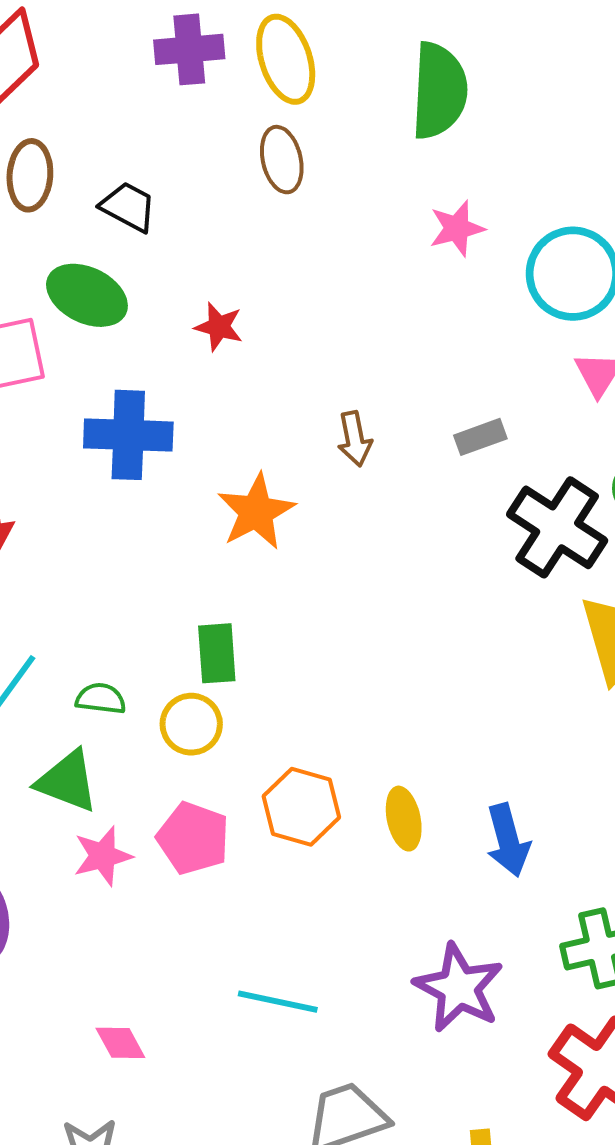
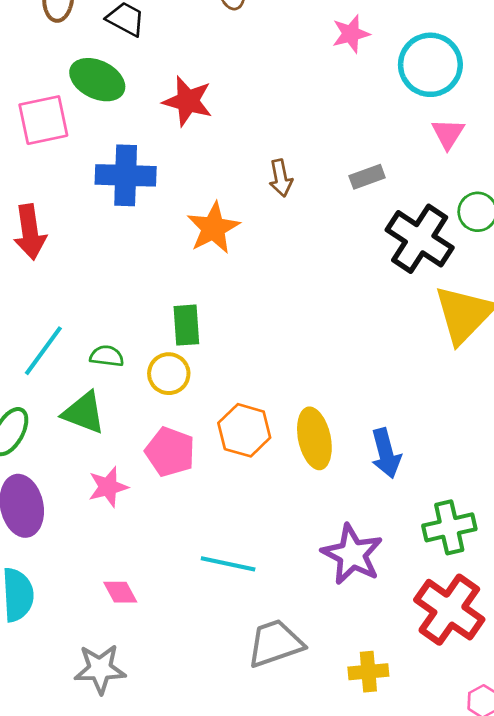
red star: (219, 327) -> (188, 101), size x1.5
yellow ellipse: (404, 819) -> (314, 438), size x1.4
pink star: (103, 856) -> (108, 487), moved

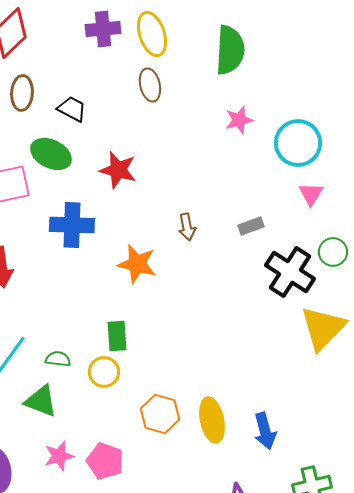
orange star: (213, 228) -> (137, 264), turned -30
pink pentagon: (170, 452) -> (105, 461), moved

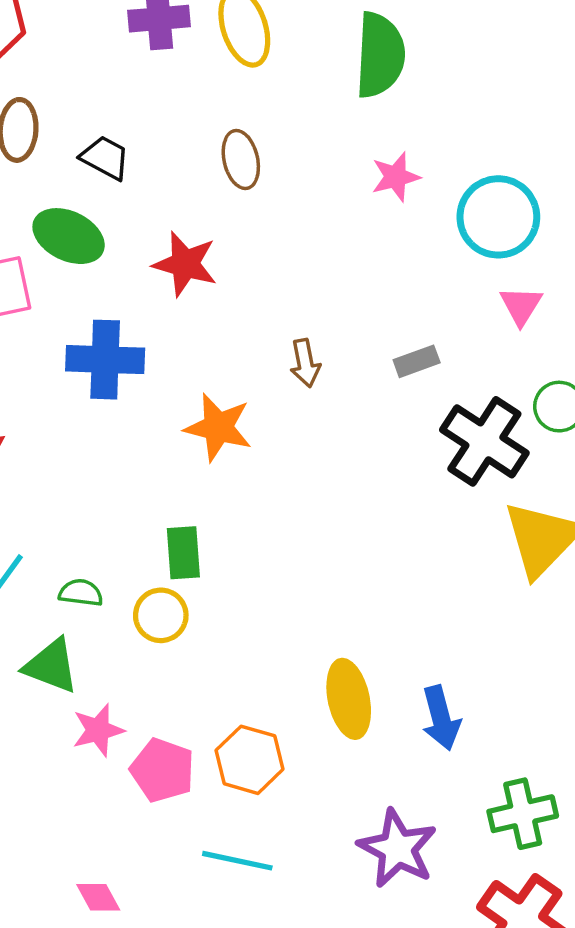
brown ellipse: (150, 85) -> (241, 160), moved
orange hexagon: (160, 414) -> (250, 760), moved
pink star: (59, 456) -> (98, 730), moved

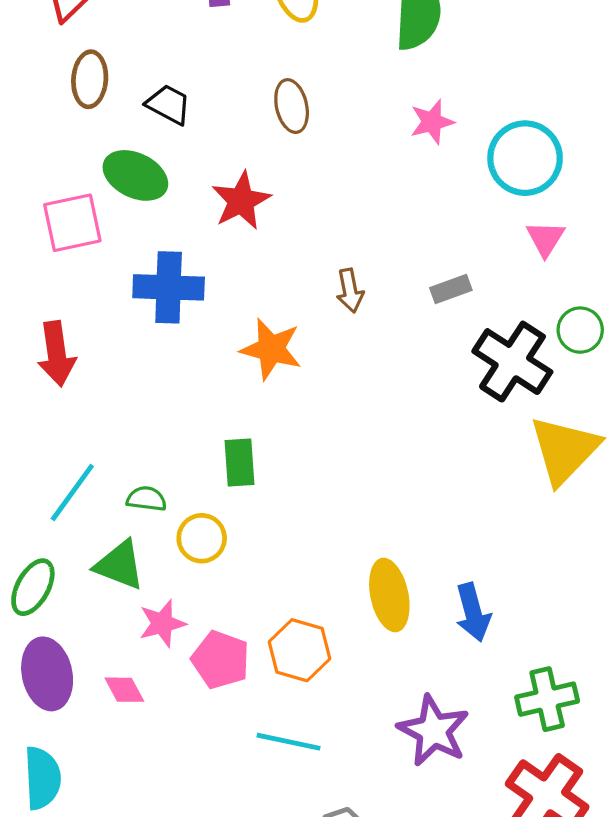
red star: (185, 264) -> (241, 201), turned 30
yellow circle: (161, 615) -> (202, 538), moved
pink diamond: (98, 897) -> (124, 690), moved

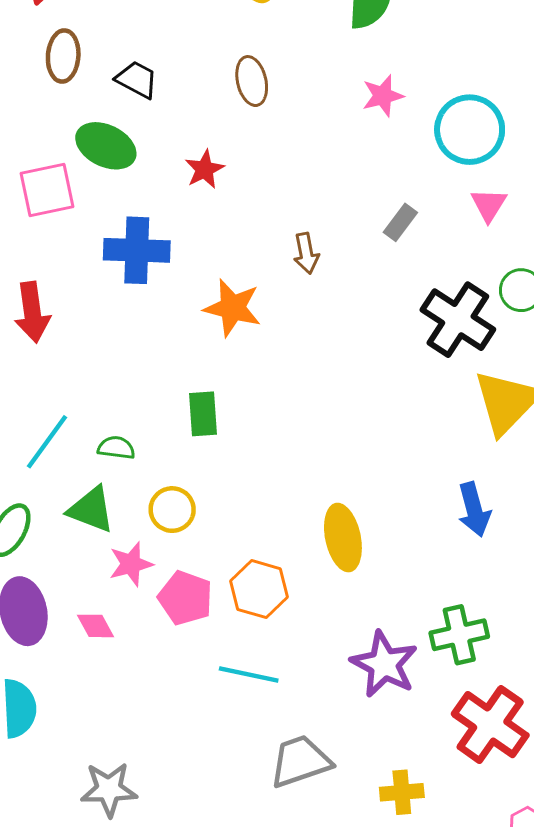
red star: (241, 201) -> (205, 169), size x0.7
gray rectangle: (451, 289) -> (400, 222), moved, turned -33
yellow circle: (202, 538) -> (172, 510), moved
blue arrow: (473, 612) -> (474, 510), moved
green cross: (547, 699) -> (459, 635), moved

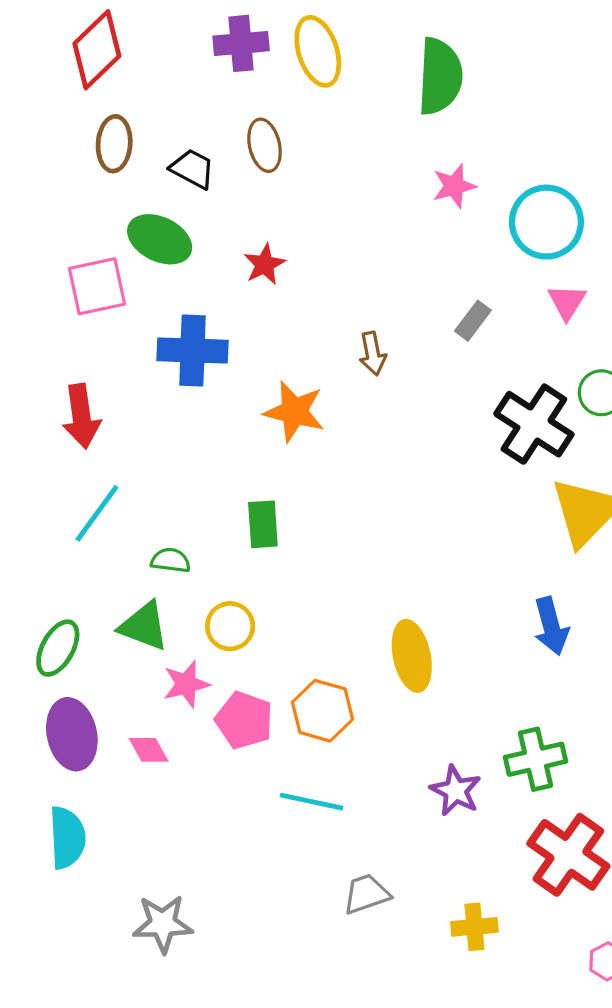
brown ellipse: (252, 81) -> (265, 145), moved
cyan line: (47, 442) -> (97, 513), moved
purple star: (384, 664) -> (456, 791), size x0.7
gray trapezoid: (300, 761) -> (366, 894), size x0.7

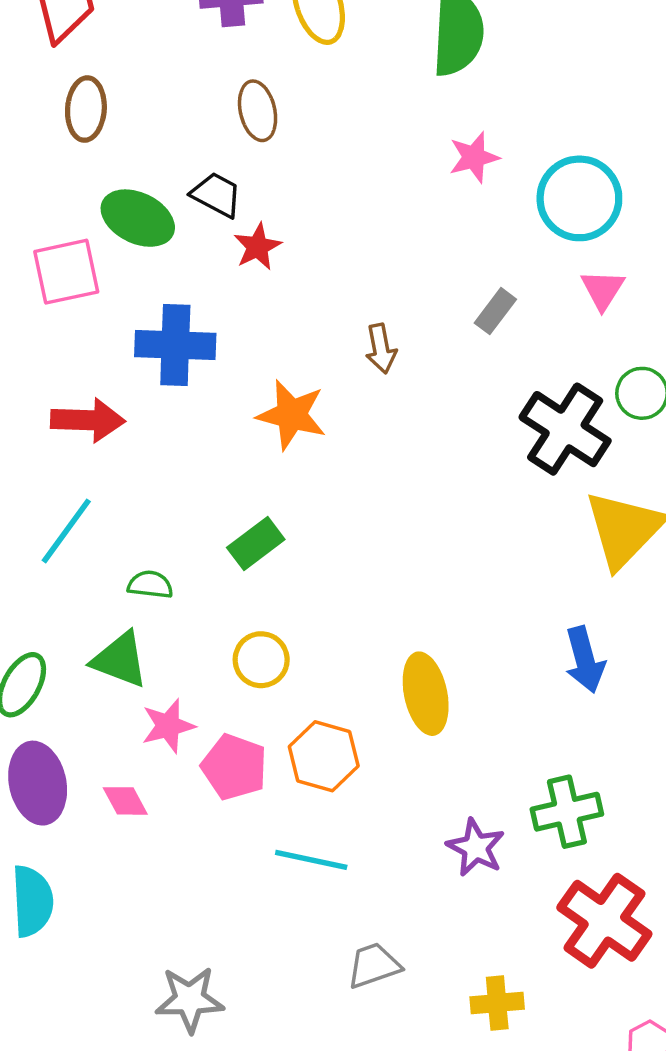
black trapezoid: (192, 169) -> (216, 195), moved
red arrow: (81, 416) -> (88, 420), moved, turned -80
green rectangle: (263, 524) -> (256, 543), turned 57
yellow circle: (230, 626) -> (261, 660), moved
gray star: (163, 924) -> (190, 999), moved

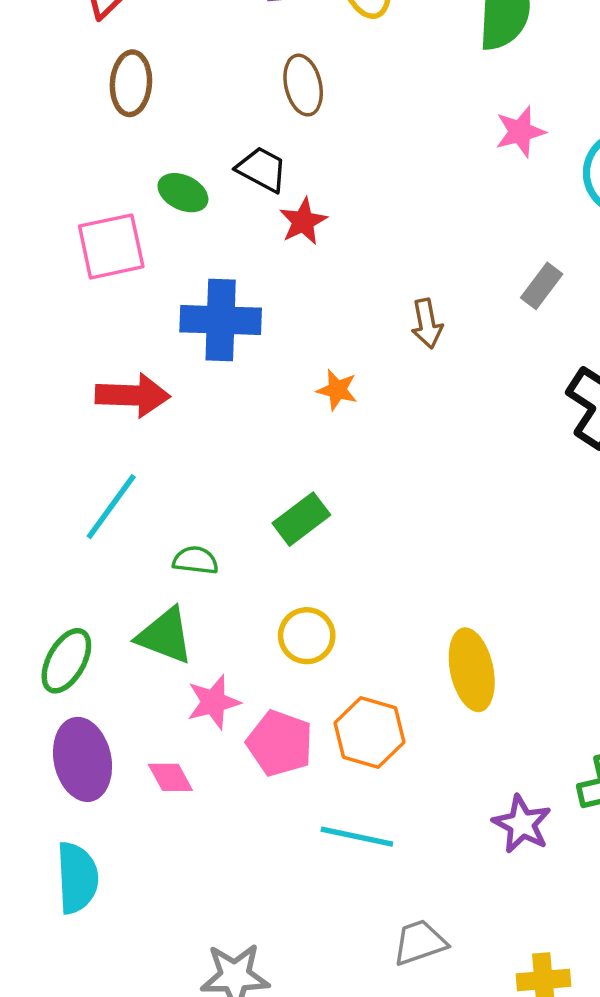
green ellipse: (138, 218) -> (183, 193), size x0.7
orange star: (292, 415) -> (337, 390), size x0.6

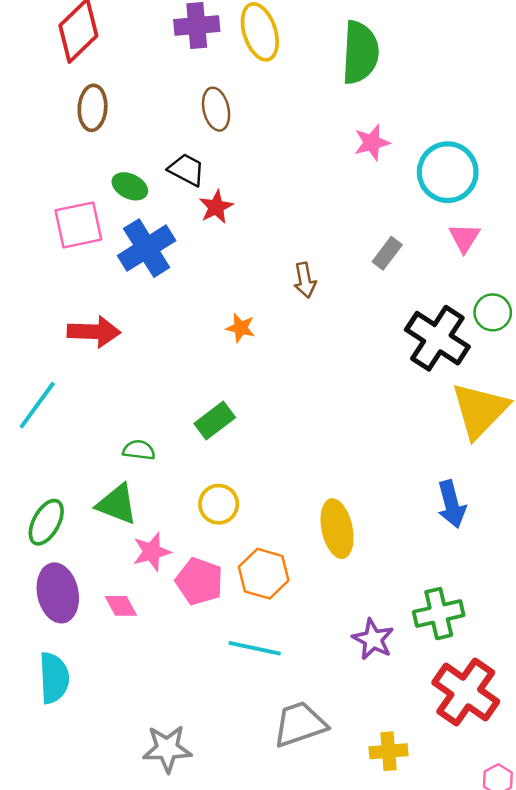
blue cross: (221, 320) -> (147, 248), moved, turned -34
cyan line: (111, 507) -> (37, 405), moved
gray trapezoid: (420, 942) -> (300, 724), size x1.4

